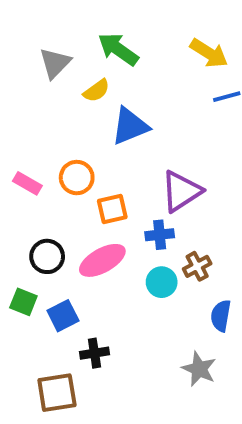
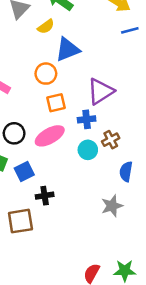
orange circle: (77, 178) -> (46, 74), moved
gray star: (199, 369) -> (112, 206), turned 30

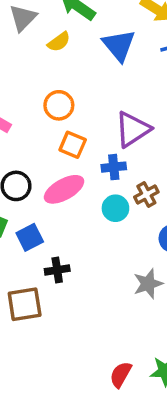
blue triangle: (67, 49) -> (119, 45), moved, turned -48
orange square: (56, 103) -> (73, 145), turned 36

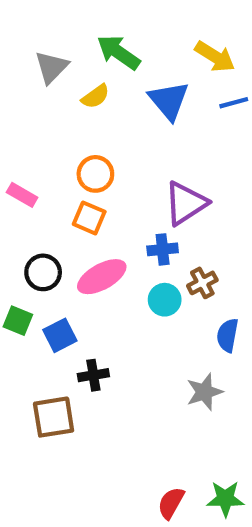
orange square: (73, 145) -> (89, 218), moved

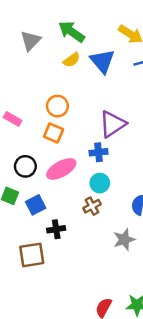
yellow semicircle: (95, 96) -> (72, 60), moved
brown cross: (202, 283) -> (92, 206), moved

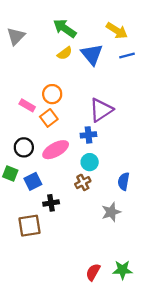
gray triangle: (30, 41) -> (16, 36), moved
pink rectangle: (13, 119) -> (27, 105), moved
orange square: (54, 133) -> (49, 118), turned 30

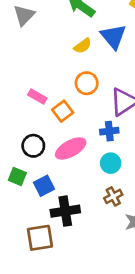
yellow semicircle: (65, 53) -> (83, 46), moved
orange circle: (52, 94) -> (87, 83), moved
brown cross: (83, 183) -> (113, 196), moved
black cross: (51, 203) -> (65, 211), size x1.5

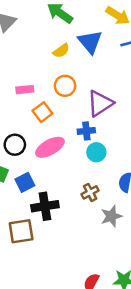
pink rectangle: (37, 96) -> (25, 90), moved, turned -36
cyan circle: (111, 163) -> (96, 152), moved

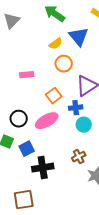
orange circle: (65, 86) -> (64, 64), moved
orange square: (42, 112) -> (54, 96), moved
brown square: (21, 231) -> (24, 200), moved

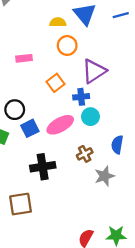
yellow semicircle: (56, 44) -> (58, 22), turned -144
pink ellipse: (47, 121) -> (60, 125), moved
blue square: (27, 149) -> (30, 128), moved

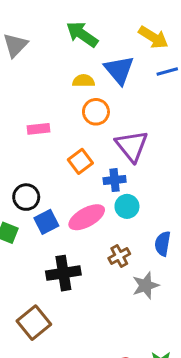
purple triangle: (94, 71) -> (132, 146), turned -36
brown square: (21, 204) -> (34, 323), turned -30

